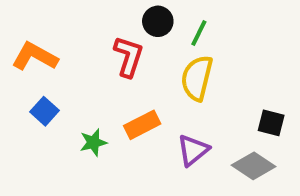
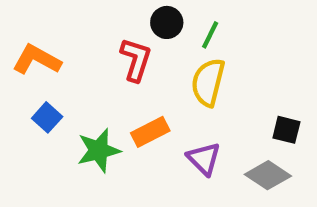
green star: (93, 142) -> (99, 150), size x1.5
purple triangle: (193, 150) -> (204, 159), turned -36

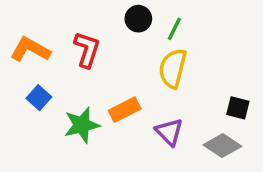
red L-shape: (136, 60) -> (87, 50), moved

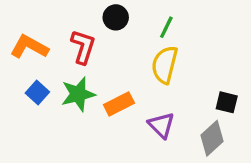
black circle: (138, 19) -> (116, 17), moved
green star: (82, 125) -> (78, 94), moved
gray diamond: (222, 146) -> (212, 138), turned -76

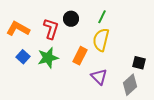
black circle: (116, 17) -> (71, 19), moved
orange rectangle: (119, 104) -> (80, 56), moved, turned -36

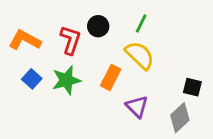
yellow semicircle: (101, 40) -> (140, 55), turned 120

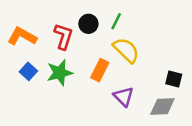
green line: (141, 23) -> (116, 21), moved
gray diamond: (180, 118) -> (162, 107), turned 40

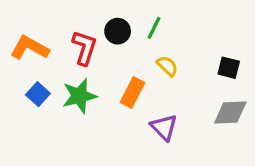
yellow semicircle: (126, 50) -> (167, 66), size x0.6
black square: (174, 79) -> (229, 68), moved
gray diamond: (162, 107) -> (230, 112), moved

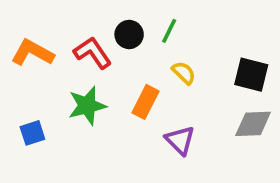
red L-shape: (84, 48) -> (93, 53), turned -52
black square: (229, 68) -> (251, 75), size x1.4
blue square: (38, 94) -> (32, 133), moved, turned 30

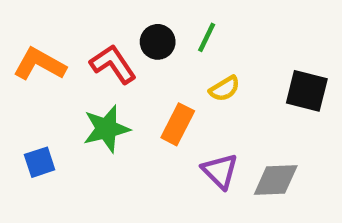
yellow semicircle: (184, 73) -> (224, 89), turned 105
gray diamond: (253, 124) -> (276, 180), moved

